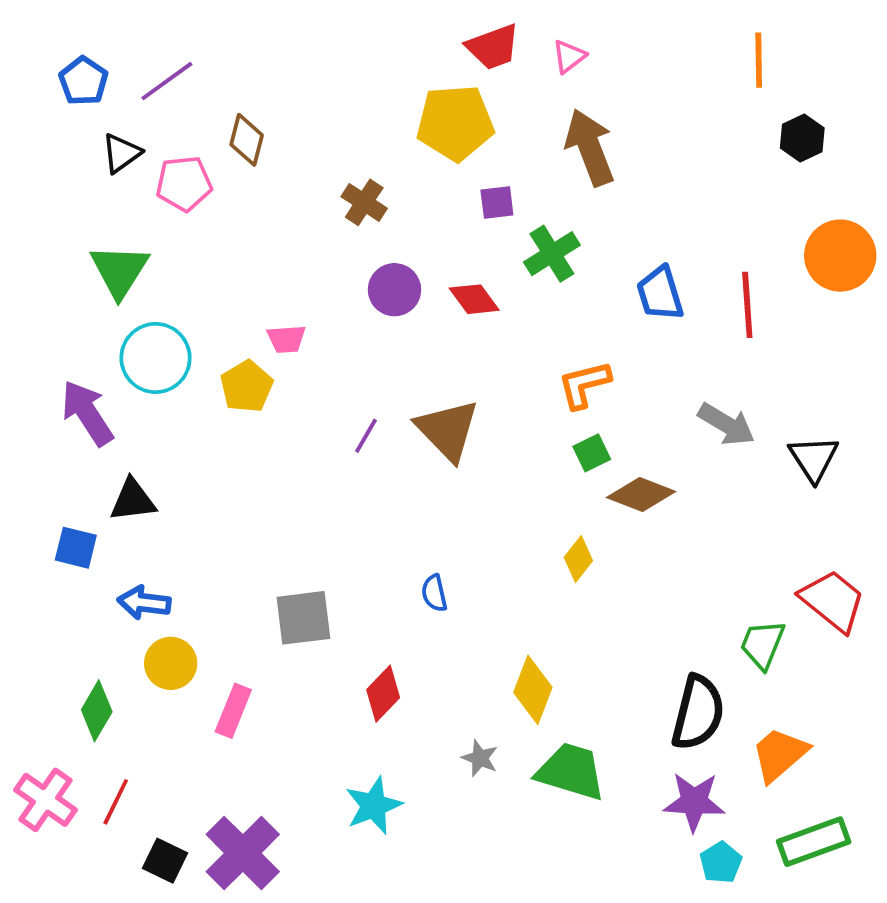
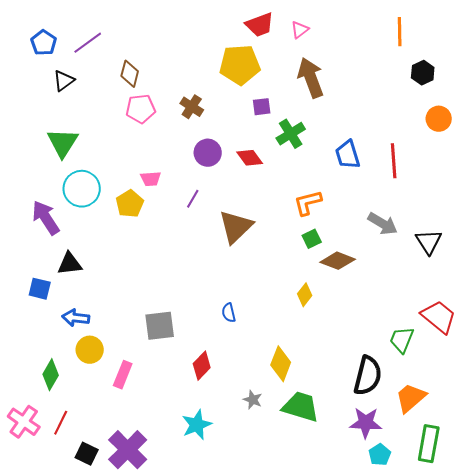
pink pentagon: (184, 183) -> (141, 109), moved
orange circle: (840, 256) -> (439, 119), moved, size x0.7
brown triangle: (448, 430) -> (236, 227), turned 30
purple line: (366, 436) -> (193, 199), moved
green rectangle: (814, 842) -> (429, 444), turned -60

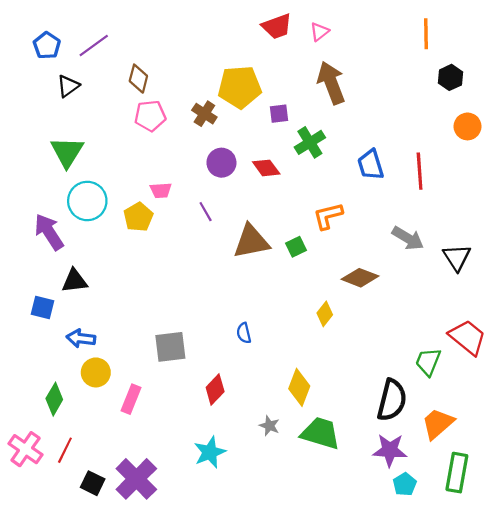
yellow pentagon: (240, 65) -> (240, 87), moved
purple line: (193, 199) -> (206, 212), turned -60
brown triangle: (236, 227) -> (251, 241), turned 33
green square: (312, 239) -> (296, 247), moved

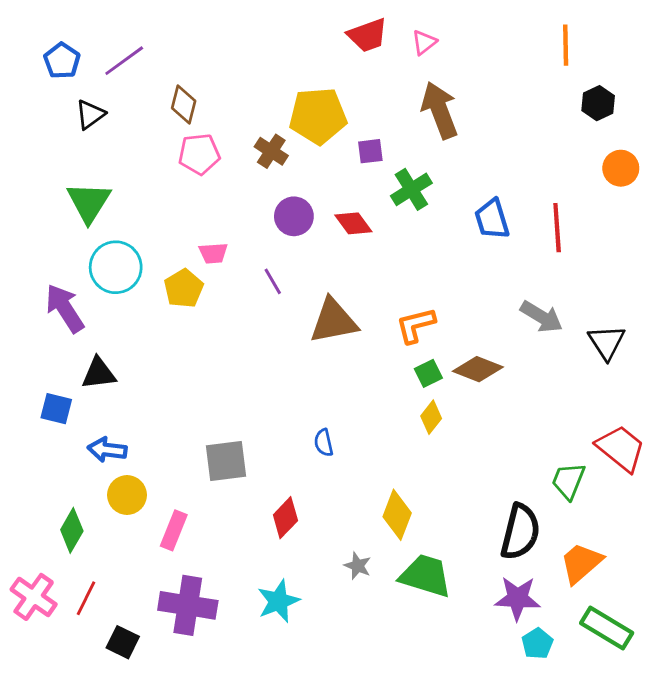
orange L-shape: (328, 216) -> (416, 325), moved
green square: (296, 247) -> (428, 373), moved
green rectangle: (457, 473) -> (607, 628), turned -69
purple cross: (136, 479) -> (188, 605), moved, turned -36

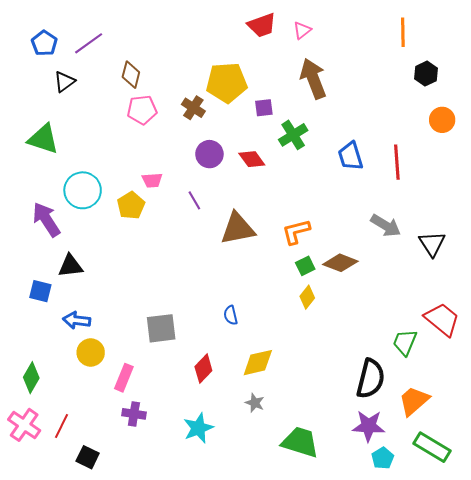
green triangle: (89, 202) -> (43, 139), moved, turned -44
yellow diamond: (397, 515) -> (258, 363), moved, turned 56
green diamond: (72, 530) -> (31, 378), moved
green trapezoid: (426, 576) -> (300, 442), moved
purple cross: (188, 605) -> (134, 414), moved, size x0.6

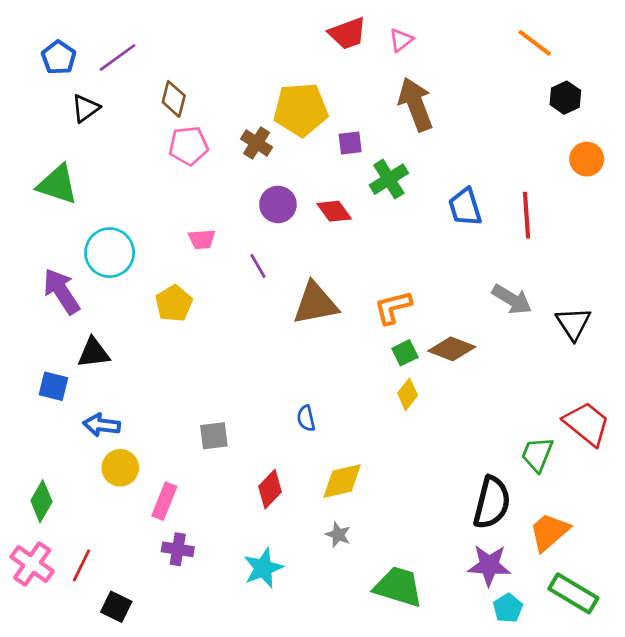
orange line: (403, 32) -> (535, 43), turned -52
yellow pentagon: (131, 205) -> (174, 303), moved
gray square: (161, 328) -> (214, 436), size x0.7

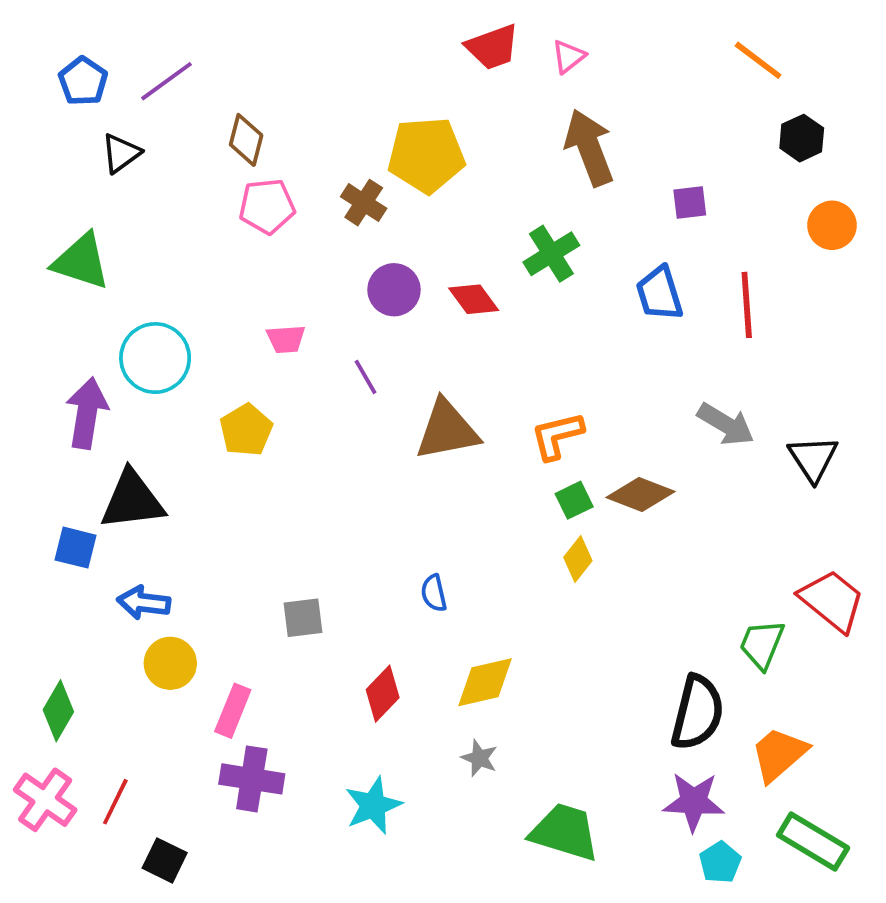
purple square: (350, 143) -> (690, 203), moved
purple arrow: (61, 291) -> (87, 413), turned 42
black triangle: (94, 353) -> (132, 500), size x1.4
purple cross: (178, 549) -> (252, 779), size x1.4

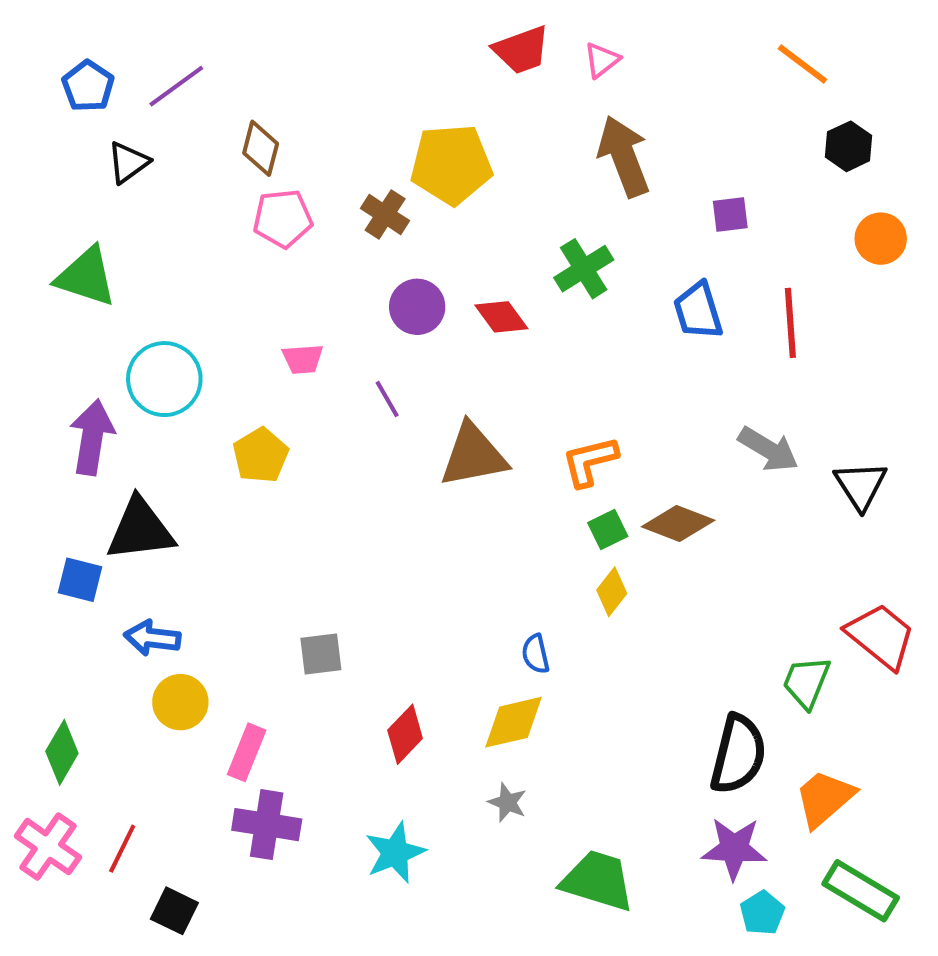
blue semicircle: (434, 593) -> (536, 654), moved

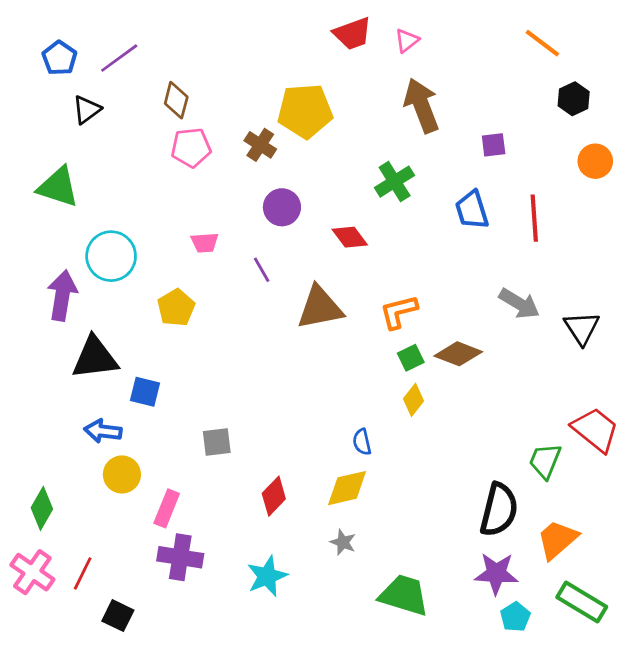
red diamond: (501, 317) -> (350, 237), moved
blue square: (80, 580) -> (145, 392), moved

